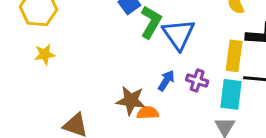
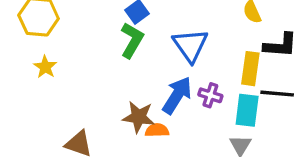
green L-shape: (151, 22) -> (132, 40), moved
yellow star: (45, 54) -> (45, 67), turned -30
blue arrow: (166, 81) -> (177, 95), size x1.6

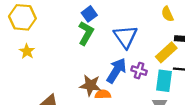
yellow rectangle: (250, 69) -> (166, 52), turned 40

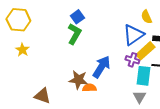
blue triangle: (125, 37) -> (133, 35), moved, turned 30
purple cross: (139, 71) -> (132, 60), moved

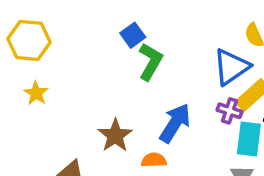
green L-shape: (74, 34) -> (150, 62), moved
brown star: (78, 80) -> (115, 135), moved, turned 30

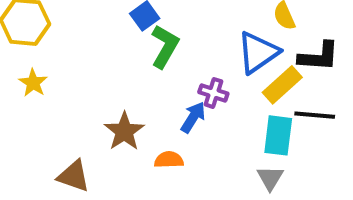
purple cross: (229, 111) -> (213, 93), moved
blue arrow: (175, 123) -> (193, 117), size x0.7

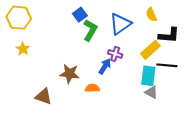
blue triangle: (258, 52) -> (120, 24), moved
brown star: (124, 131) -> (70, 74), turned -30
gray triangle: (270, 178) -> (151, 92), moved, turned -32

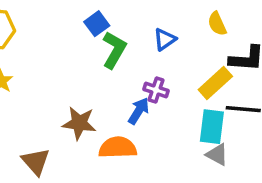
blue triangle: (120, 24) -> (165, 39), size x0.6
orange semicircle: (92, 88) -> (118, 148), size x1.5
brown triangle: (44, 96) -> (36, 161), turned 30

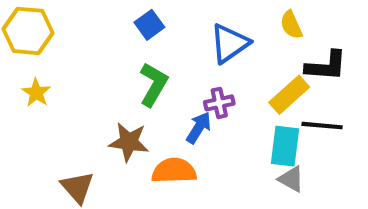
blue triangle: (165, 39) -> (230, 43), size x1.5
green L-shape: (114, 50) -> (153, 84), moved
purple cross: (156, 90) -> (219, 103), turned -30

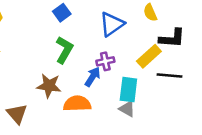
cyan rectangle: (285, 146) -> (128, 90), moved
gray triangle: (291, 179) -> (127, 109), moved

